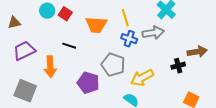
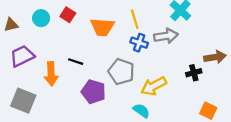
cyan circle: (47, 11) -> (41, 18), moved
black line: (69, 46) -> (76, 62), moved

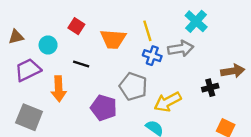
cyan circle: (41, 18) -> (48, 45), moved
black line: (76, 62) -> (81, 64), moved

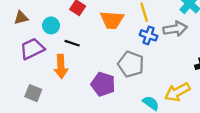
black line: (81, 64) -> (72, 43), moved
yellow arrow: (168, 102) -> (177, 92), moved
gray square: (29, 117) -> (33, 93), size x0.7

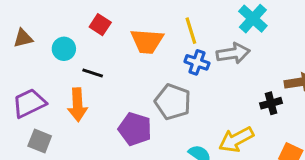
purple trapezoid: (32, 49) -> (29, 103), moved

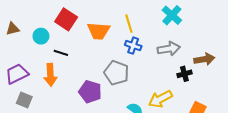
red square: (100, 25) -> (66, 19), size x1.5
gray arrow: (233, 53) -> (169, 49), moved

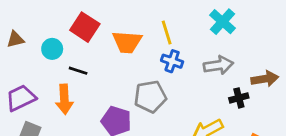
gray pentagon: (116, 73) -> (150, 97), turned -30

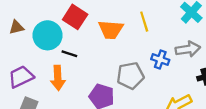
cyan circle: (52, 49) -> (47, 35), size x1.6
blue cross: (172, 61) -> (160, 60), moved

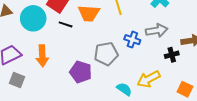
black line: (69, 54) -> (66, 24), moved

